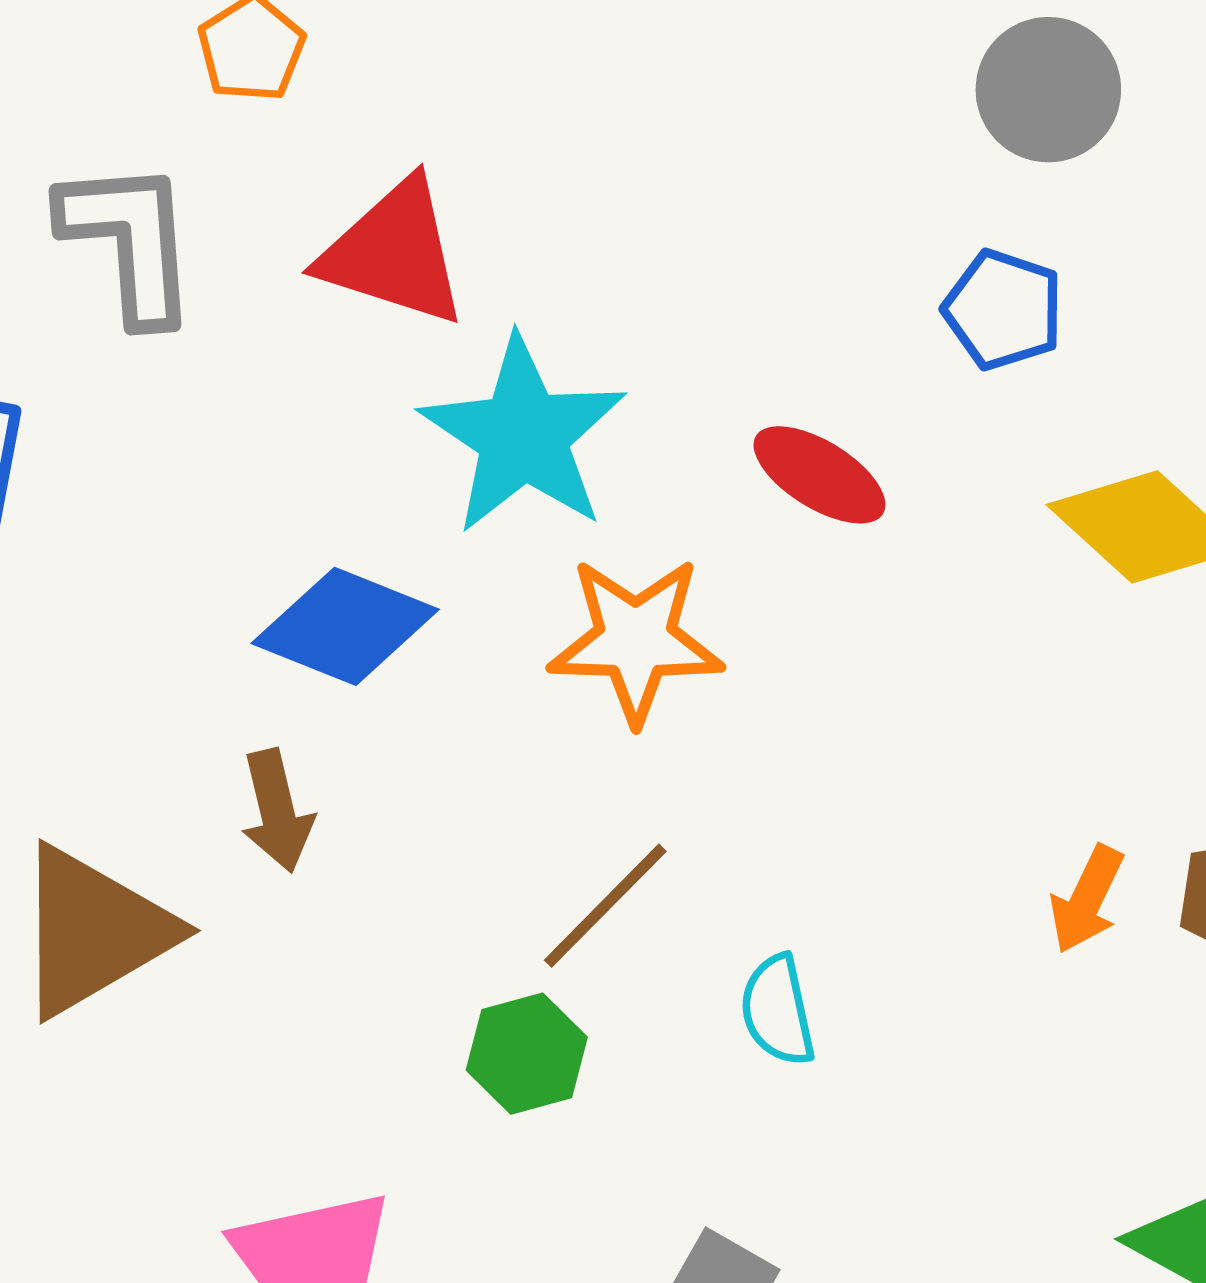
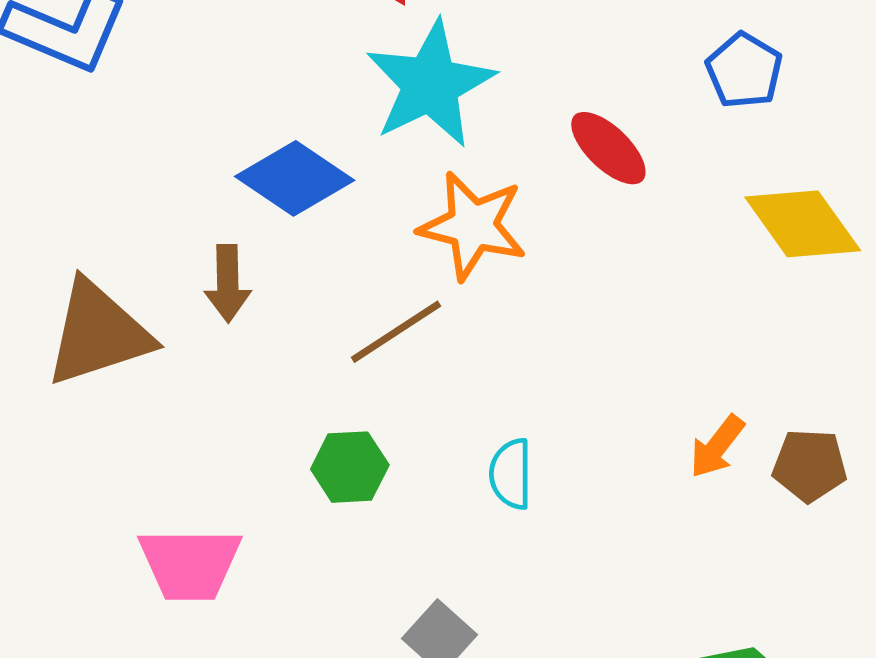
brown line: (605, 906) -> (396, 332), moved

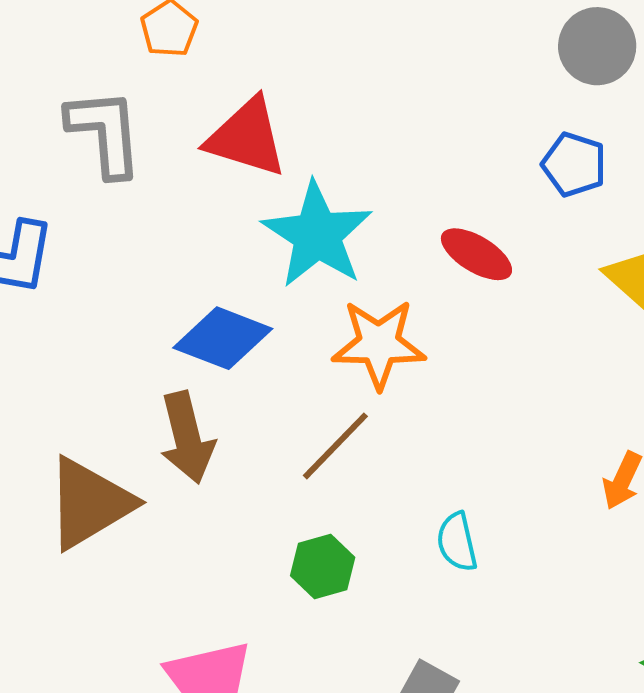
brown arrow: (228, 283) -> (187, 438), size x1.4

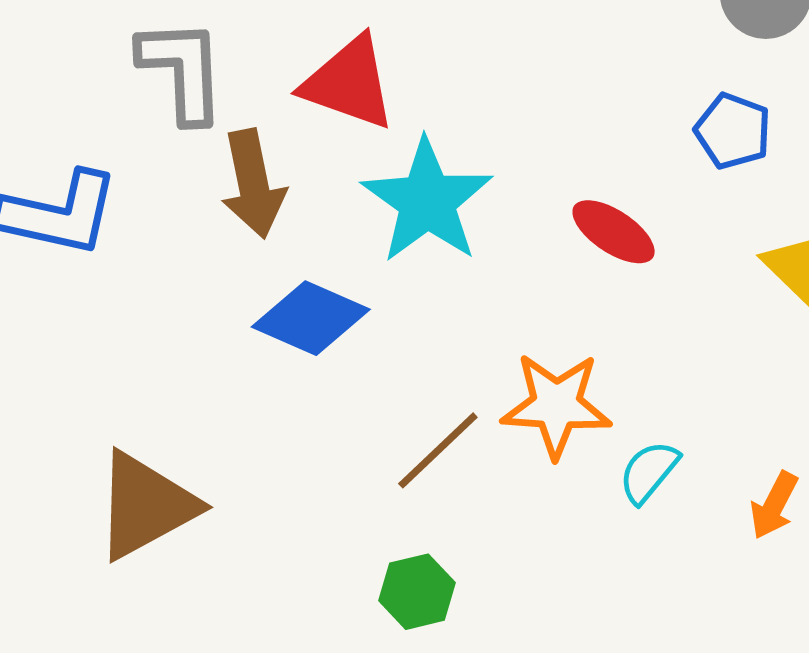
orange star: (379, 344) -> (556, 405), moved
brown arrow: (187, 438) -> (253, 184), moved
cyan semicircle: (457, 542) -> (649, 472), moved, turned 50

